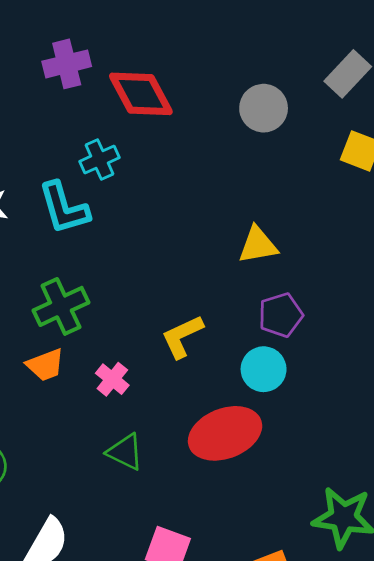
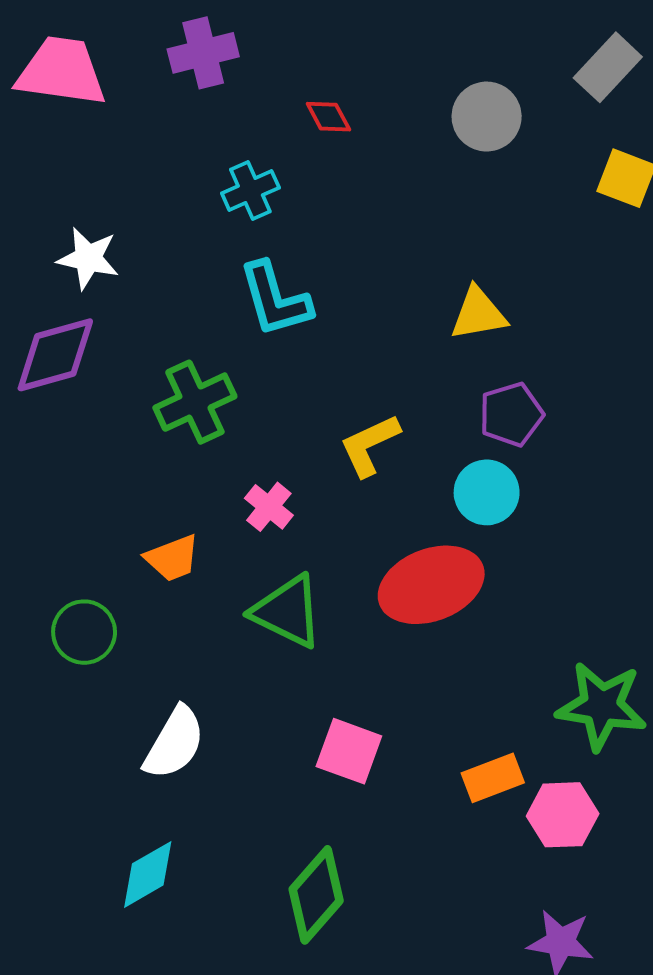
red diamond: (141, 94) -> (328, 117), moved, size x0.5
cyan L-shape: (64, 208) -> (275, 299), moved
orange trapezoid: (45, 365) -> (172, 558), moved
green triangle: (125, 452) -> (287, 612), size x1.4

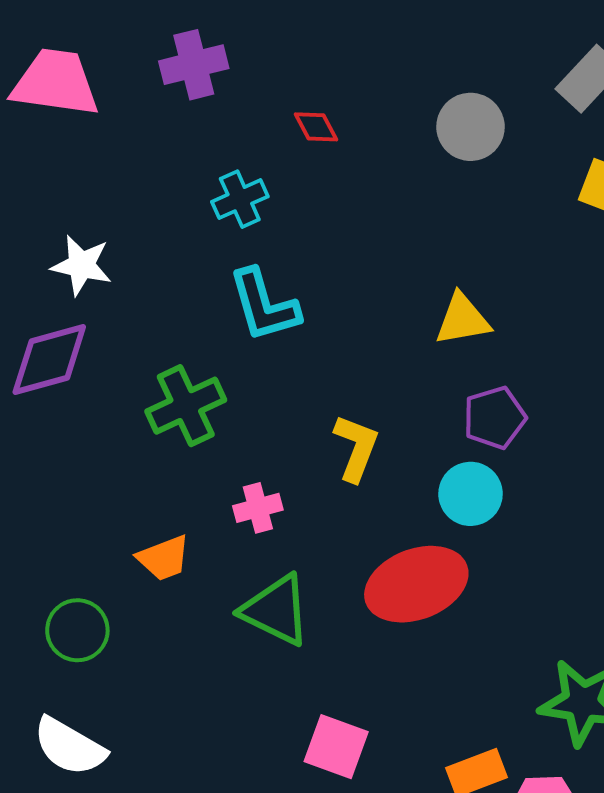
yellow L-shape: (370, 445) -> (356, 448), turned 136
pink cross: (269, 507) -> (258, 508), turned 36
white semicircle: (174, 743) -> (69, 747), moved, turned 90

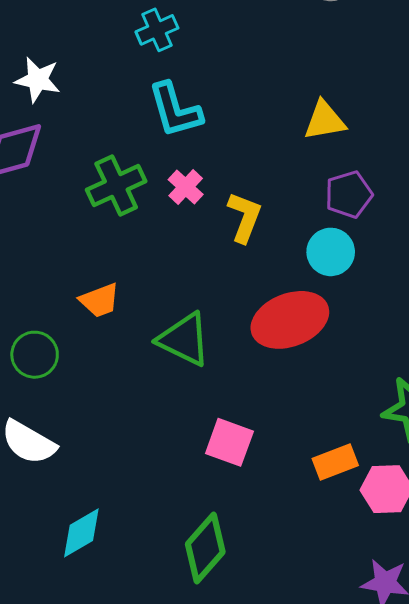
pink cross: (258, 508) -> (186, 187), moved, turned -32

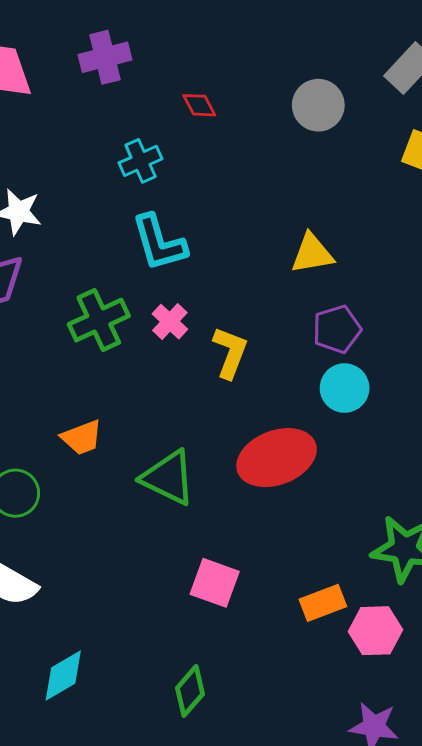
cyan circle: (331, 252) -> (345, 388), moved
green diamond: (205, 548) -> (190, 691), size x0.7

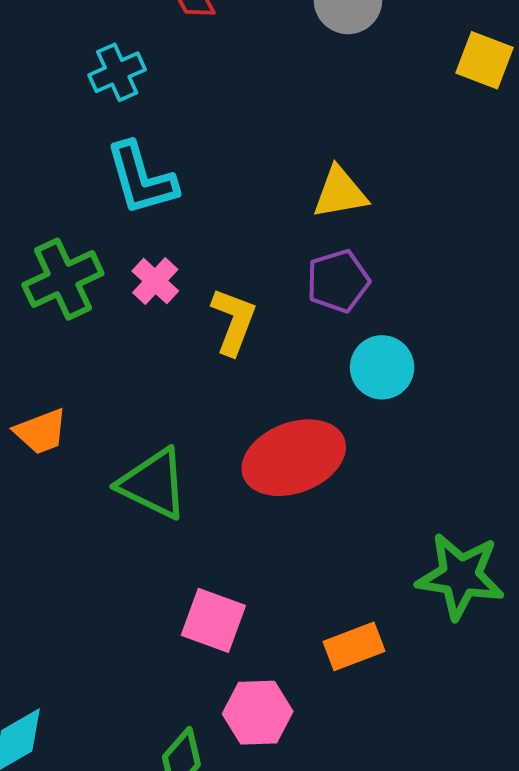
purple pentagon: (337, 329) -> (338, 281), moved
pink hexagon: (375, 631) -> (258, 713), moved

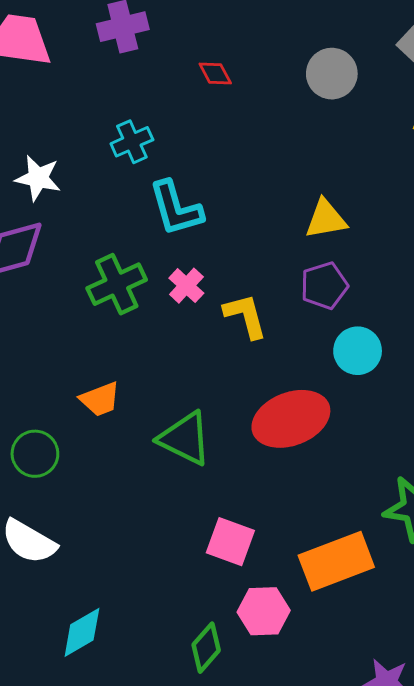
cyan cross: (117, 72) -> (132, 142), moved
yellow L-shape: (234, 321) -> (245, 316), turned -36
orange rectangle: (354, 646) -> (336, 561), size x1.6

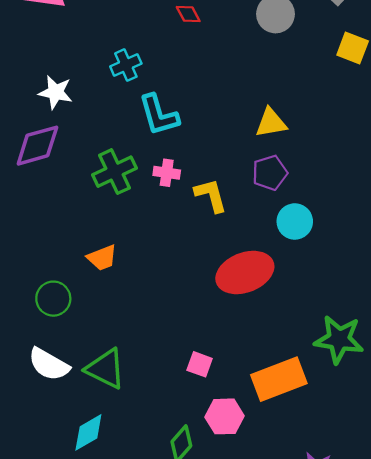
pink cross: (186, 286) -> (167, 173), turned -35
green triangle: (185, 439) -> (105, 369), moved
pink square: (230, 542) -> (200, 364), size x0.7

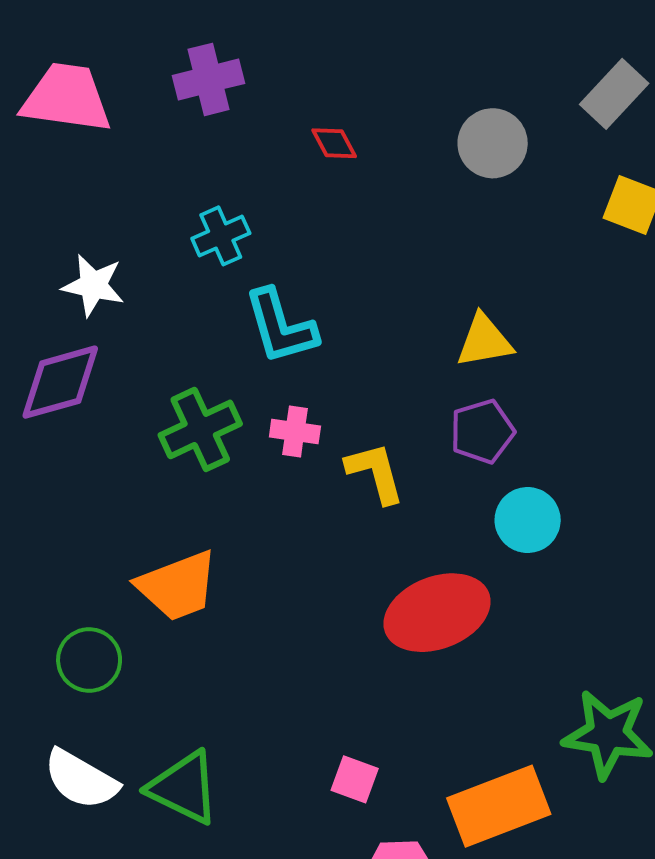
orange trapezoid: (102, 258) -> (178, 586), size x1.5

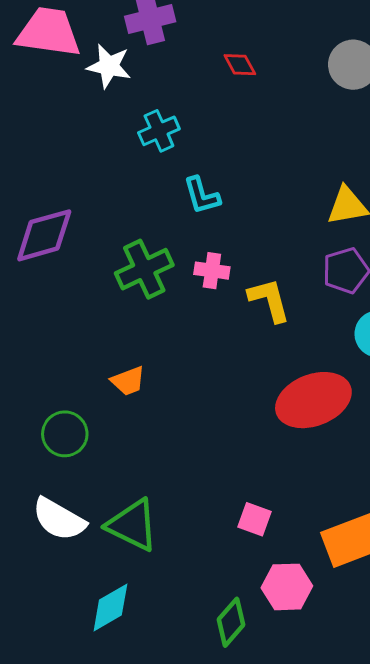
white star: (93, 285) -> (109, 66), moved
cyan L-shape: (281, 327) -> (202, 196), size x0.7
orange trapezoid: (178, 586) -> (128, 381), size x0.6

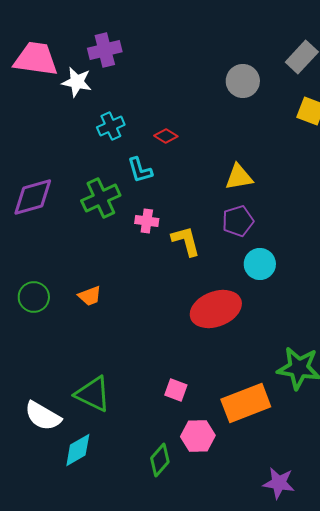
red diamond: (240, 65) -> (166, 136), moved, turned -30
green cross: (144, 269) -> (101, 198), moved
green circle: (65, 434) -> (34, 297), moved
white semicircle: (59, 519) -> (43, 416), moved

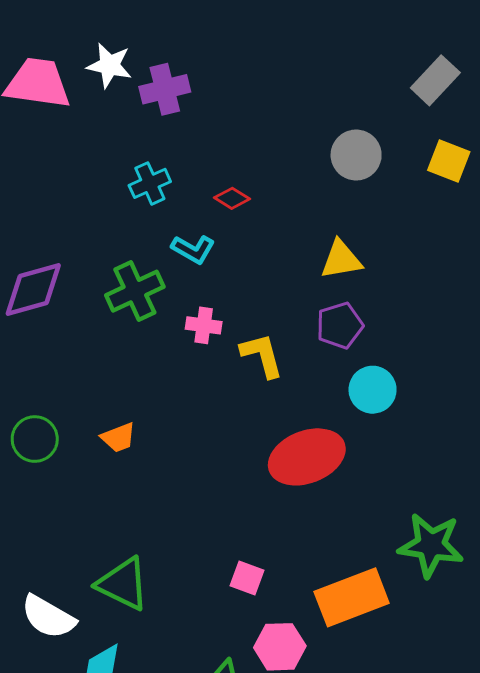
purple cross: (105, 50) -> (165, 89), moved
gray circle: (243, 81) -> (356, 155), moved
white star: (77, 82) -> (109, 65), moved
cyan L-shape: (140, 170) -> (193, 249), turned -44

